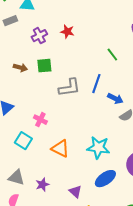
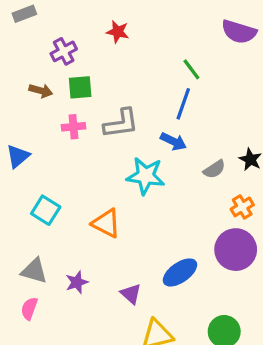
purple cross: (39, 36) -> (64, 51), moved
blue line: (96, 84) -> (183, 104), moved
blue arrow: (115, 99) -> (173, 141), moved
pink cross: (40, 120) -> (74, 127), moved, turned -32
cyan star: (98, 148) -> (146, 176), moved

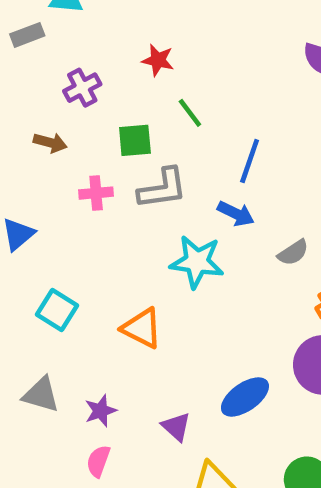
green line: (191, 69) -> (190, 113), moved
green square: (80, 87) -> (135, 140), moved
pink semicircle: (29, 308) -> (98, 461), moved

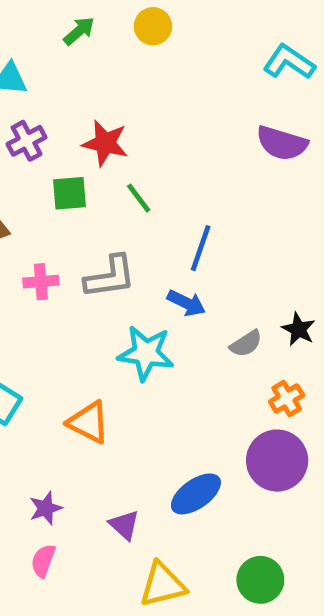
red star: (158, 60) -> (105, 143), size x1.4
purple cross: (82, 88) -> (27, 141), moved
green square: (135, 140) -> (69, 193), moved

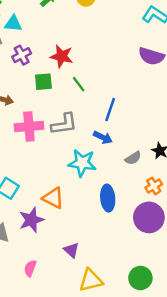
pink cross: (41, 282) -> (29, 127), size x1.6
blue ellipse: (196, 494) -> (108, 198), moved, turned -60
purple star: (46, 508) -> (31, 220), moved, size x1.5

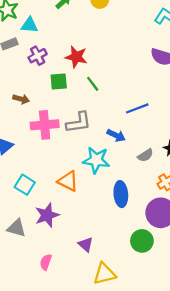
blue line: (110, 110) -> (137, 108), moved, turned 50
orange triangle: (53, 198) -> (68, 181), moved
green circle: (140, 278) -> (142, 241), moved

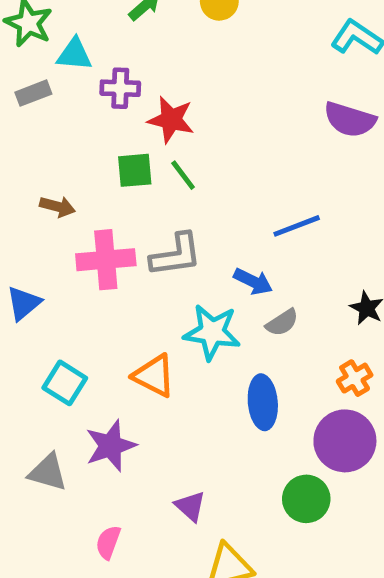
purple cross: (38, 56) -> (120, 88), moved, turned 30
green line: (93, 84) -> (183, 175), moved
gray semicircle: (145, 155) -> (282, 323), moved

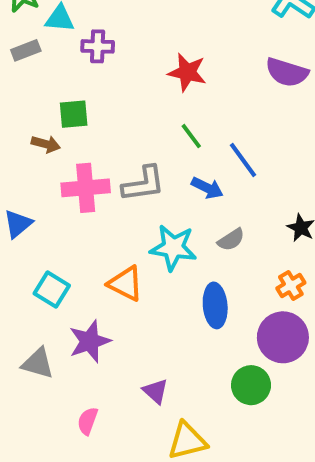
red star: (171, 120) -> (187, 72), moved
green square: (135, 170) -> (74, 114), moved
green line: (183, 175) -> (191, 136), moved
blue line: (297, 226) -> (243, 160), turned 75
blue arrow: (253, 281) -> (207, 188), moved

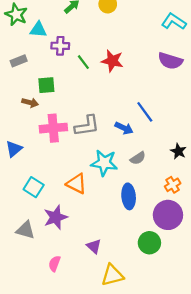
gray rectangle: (26, 50) -> (19, 61), moved
green line: (191, 136) -> (83, 62), moved

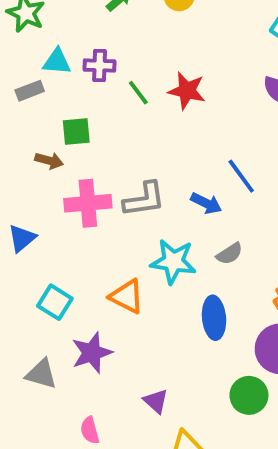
cyan triangle: (38, 30) -> (57, 62), moved
pink semicircle: (54, 264) -> (90, 430), turned -35

